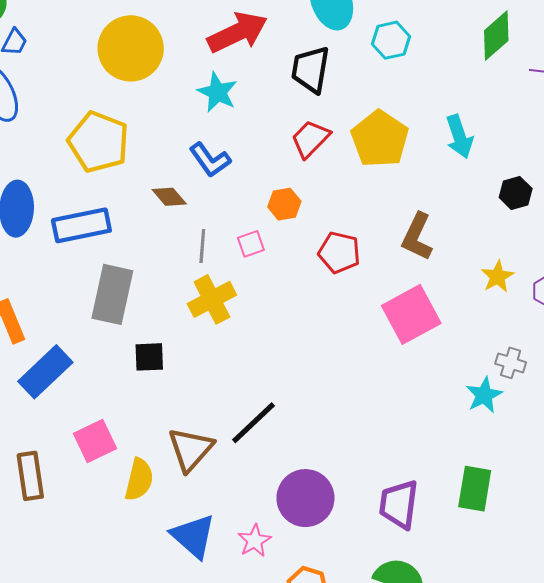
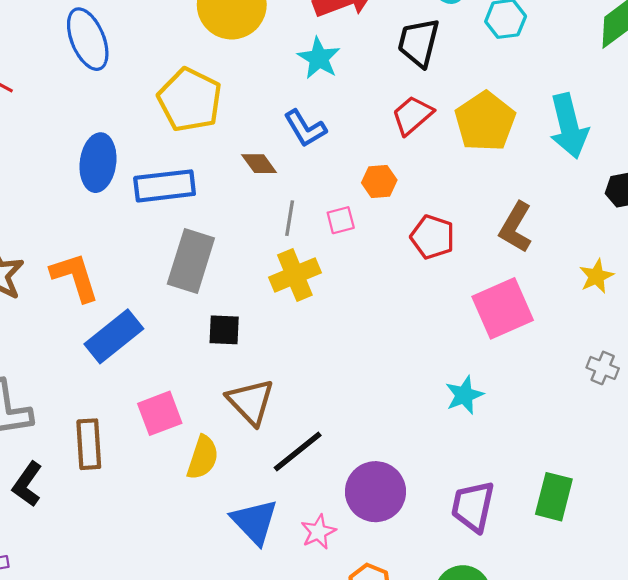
cyan arrow: (459, 136) -> (569, 126), size x1.4
cyan star: (484, 395) -> (464, 395), moved
black line: (254, 423) -> (298, 452), moved
brown triangle: (191, 449) -> (251, 402), moved, turned -30

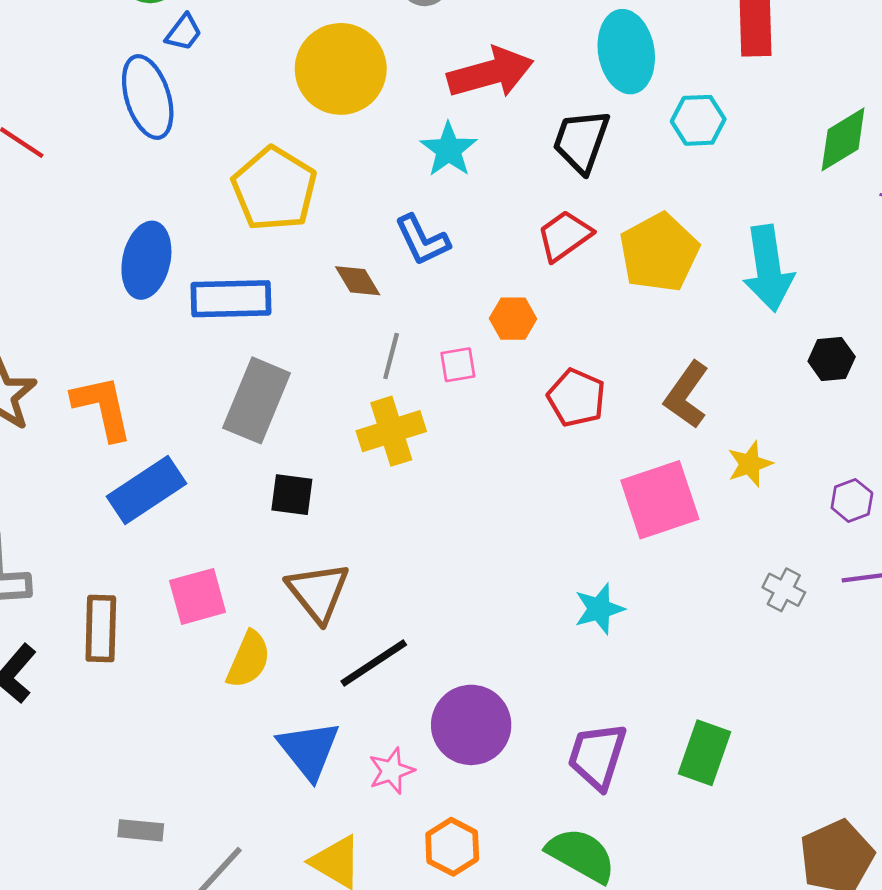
yellow star: (596, 276) -> (750, 464), moved

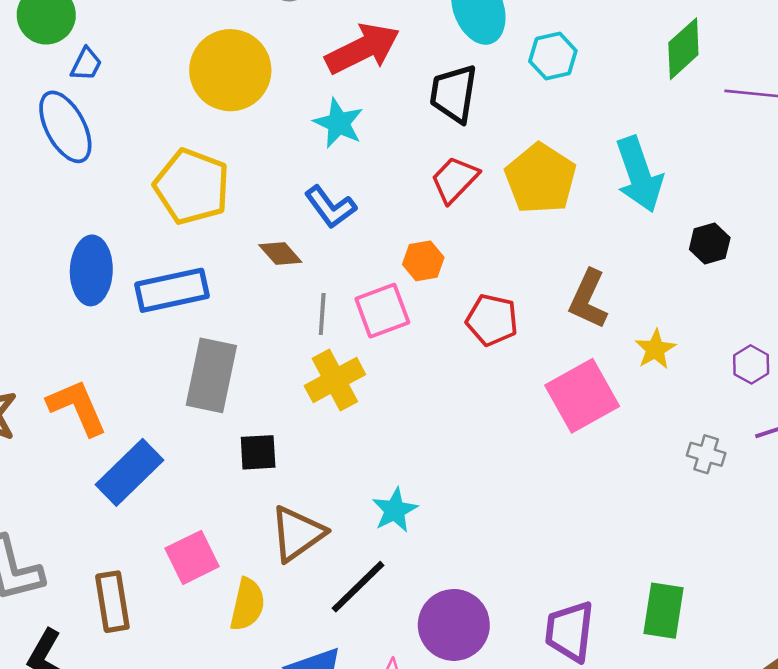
pink square: (458, 365) -> (382, 311), size x1.6
brown triangle: (318, 592) -> (297, 534), turned 44
cyan star: (599, 609) -> (395, 510), moved

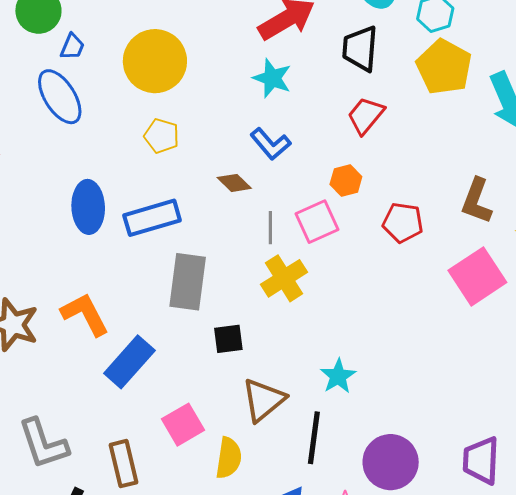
yellow circle: (230, 70) -> (155, 61), moved
yellow pentagon: (541, 179) -> (444, 67), moved
yellow pentagon: (192, 187) -> (162, 136), size x0.6
black line: (358, 587) -> (314, 438), turned -34

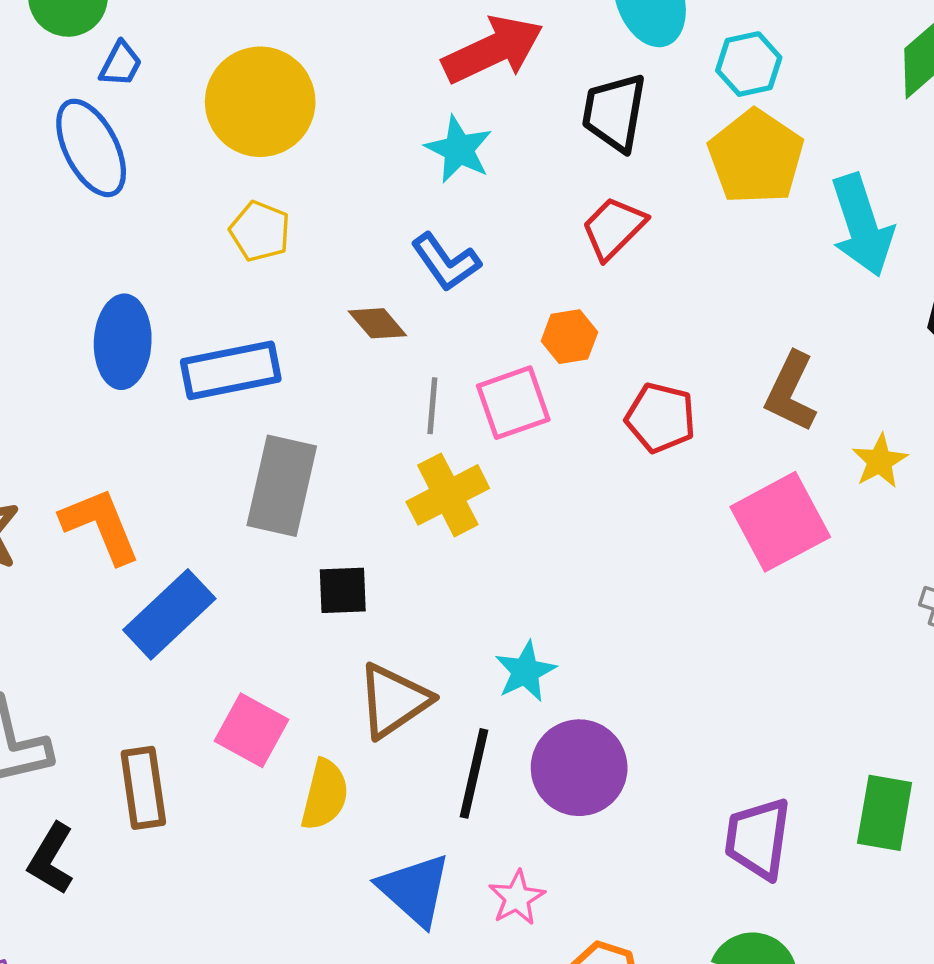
pink square: (183, 425) -> (252, 730), turned -36
purple circle: (391, 462) -> (579, 768), moved

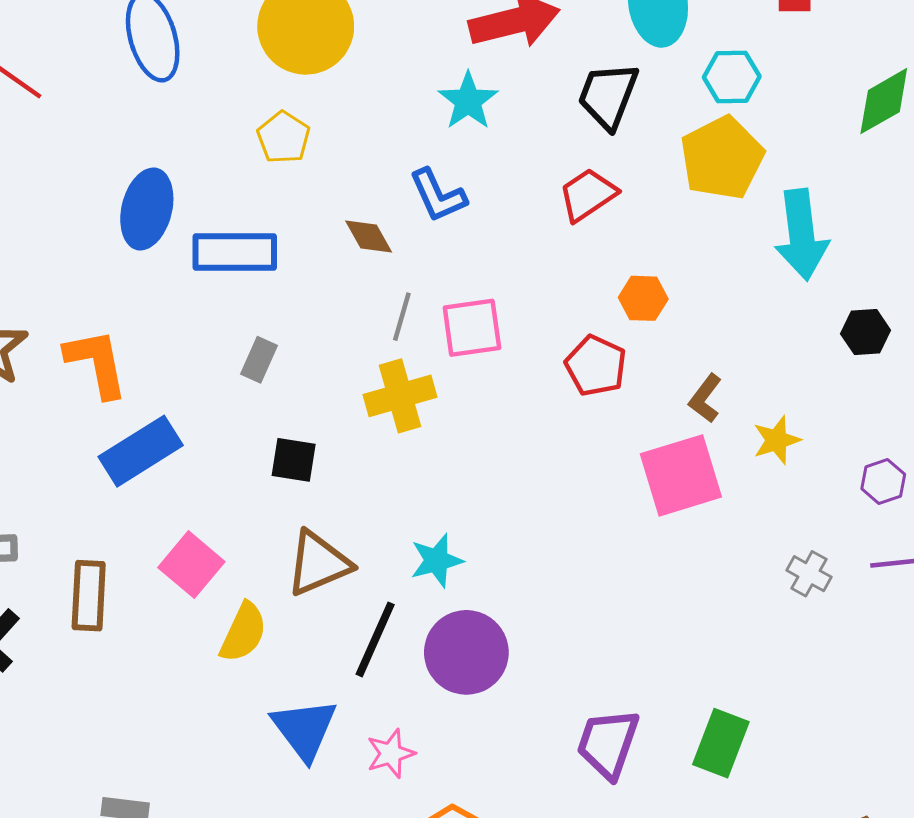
orange hexagon: (569, 337) -> (643, 298), moved
brown L-shape: (791, 392) -> (705, 398), moved, size x0.7
gray rectangle: (282, 486) -> (259, 360), size x0.5

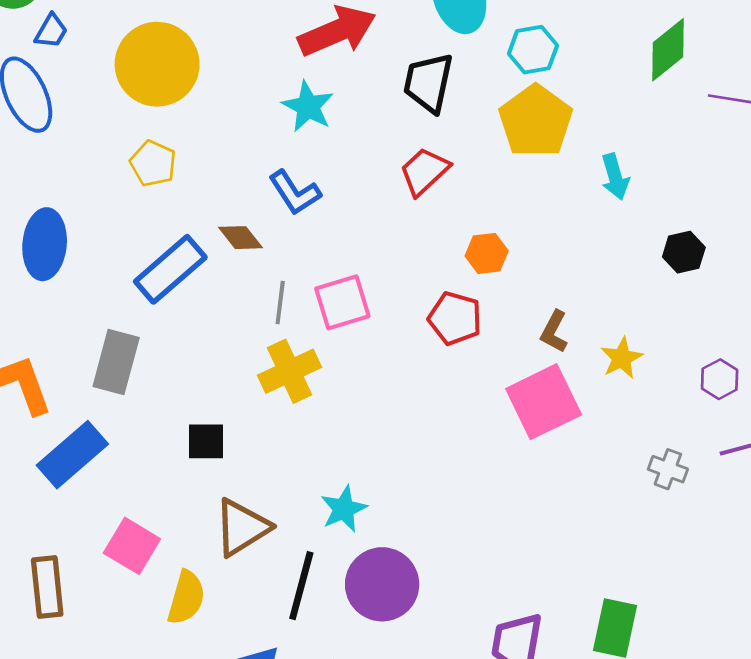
cyan arrow: (802, 235) -> (615, 177), size x0.6
blue rectangle: (235, 252) -> (170, 269), moved, turned -32
gray rectangle: (259, 360) -> (116, 362), moved, size x1.6

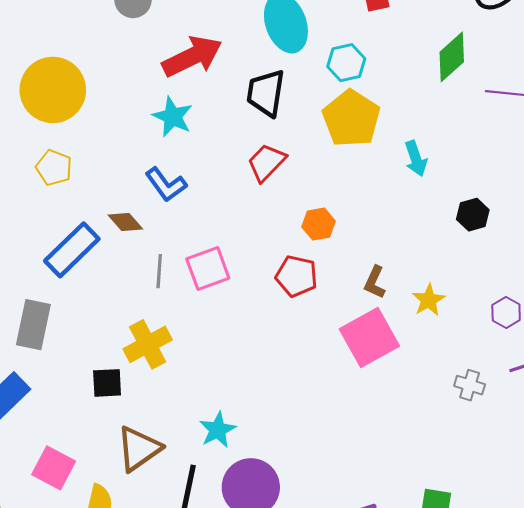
yellow cross: (289, 371) -> (148, 344), moved

